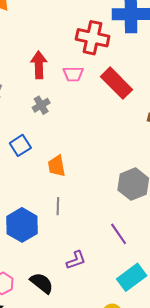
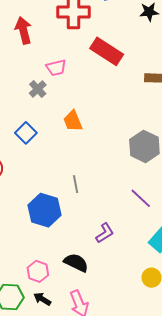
red arrow: (39, 65) -> (23, 30), moved
pink trapezoid: (73, 74) -> (56, 68), moved
orange trapezoid: (57, 166) -> (73, 121), moved

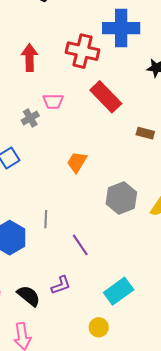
orange trapezoid: (73, 121) -> (77, 162), moved, turned 40
purple line: (141, 198) -> (80, 245), moved
purple L-shape: (105, 233) -> (61, 285), moved

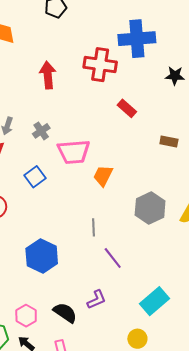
red rectangle: (106, 97) -> (127, 108), size x0.6
pink trapezoid: (53, 101) -> (74, 152), moved, size x1.6
gray cross: (30, 118) -> (41, 131), moved
gray line: (46, 219) -> (94, 227), moved

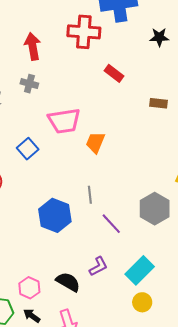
gray cross: (41, 131) -> (29, 84), moved, turned -36
gray hexagon: (150, 208) -> (155, 209), moved
blue hexagon: (42, 256) -> (55, 215), moved
cyan rectangle: (155, 301) -> (140, 270), moved

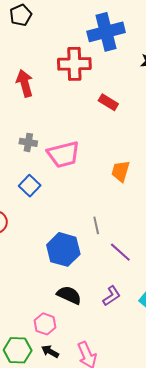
gray cross: (29, 84) -> (28, 142), moved
orange trapezoid: (95, 142) -> (121, 171), moved
black semicircle: (68, 282) -> (69, 295), moved

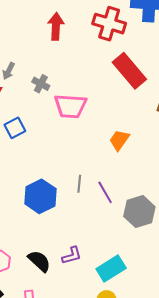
red rectangle: (108, 102) -> (129, 71), size x1.8
blue square: (30, 186) -> (15, 128), moved
purple line: (120, 252) -> (105, 192), moved
black semicircle: (69, 295) -> (39, 261), moved

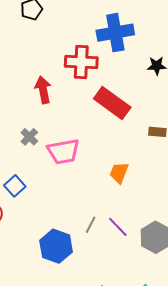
red arrow: (56, 26) -> (43, 90), moved
gray cross: (41, 84) -> (29, 137), turned 30
gray line: (79, 184) -> (91, 225), turned 36

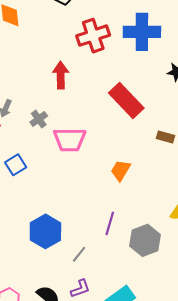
red cross: (81, 62) -> (93, 36), moved, turned -32
gray line: (91, 225) -> (79, 254), moved
purple line: (118, 227) -> (110, 223), turned 50

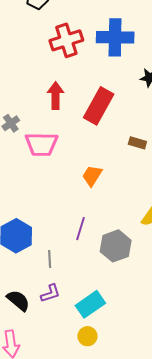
red arrow: (61, 75) -> (56, 96), moved
red rectangle: (126, 101) -> (99, 106), turned 72
gray line: (79, 254) -> (50, 259), turned -42

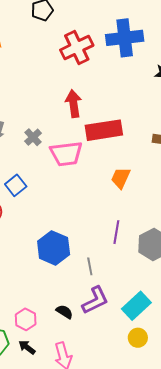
red rectangle: (99, 106) -> (104, 130), moved, turned 60
purple L-shape: (50, 293) -> (95, 300), size x1.4
black semicircle: (18, 300) -> (64, 312), size x0.7

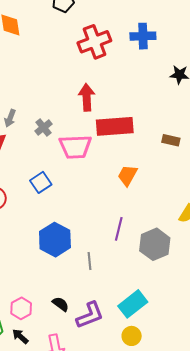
blue cross: (125, 38) -> (143, 36), size x0.7
blue square: (16, 185) -> (41, 182), moved
purple L-shape: (95, 300) -> (90, 315), moved

